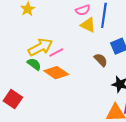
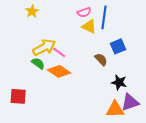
pink line: (56, 52) -> (59, 52), turned 64
red square: (13, 99) -> (18, 96), turned -30

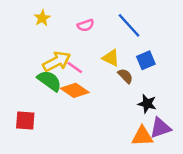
pink semicircle: (84, 12) -> (86, 25), moved
blue line: (104, 17) -> (129, 25), turned -50
yellow triangle: (89, 26) -> (111, 58), moved
green semicircle: (38, 63) -> (49, 81), size x1.5

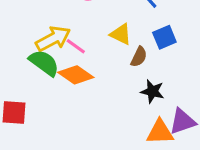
brown semicircle: (125, 76) -> (139, 57), turned 70
black star: (147, 104) -> (152, 91), moved

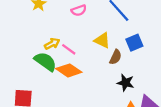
yellow arrow: (53, 39) -> (52, 44), size x0.6

